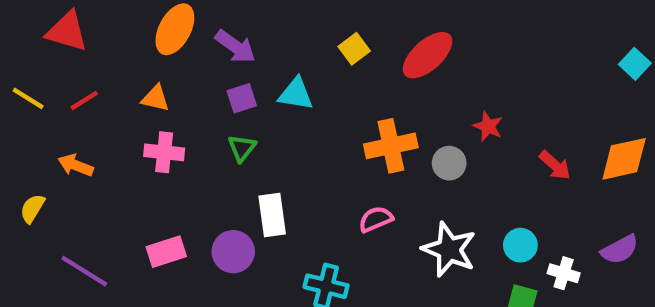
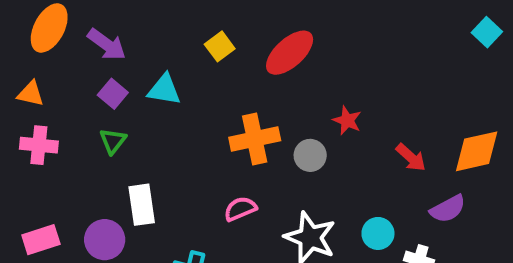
cyan square: (635, 64) -> (487, 32), moved
purple square: (242, 98) -> (113, 94), turned -32
purple semicircle: (620, 249) -> (448, 209), moved

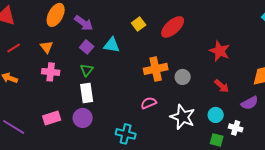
orange triangle: (31, 94) -> (47, 47), turned 40
red star: (347, 120) -> (220, 51), moved, size x1.5
red arrow: (411, 157) -> (222, 86), moved
white rectangle: (142, 205) -> (87, 93), moved

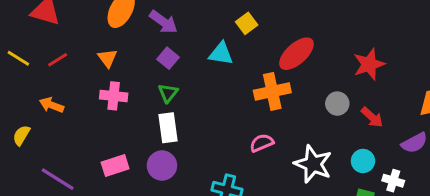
red ellipse: (173, 27) -> (296, 54), moved
cyan triangle: (112, 45) -> (221, 54), moved
red star: (220, 51) -> (369, 64), turned 30
gray circle: (183, 77) -> (337, 104), moved

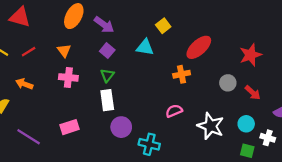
orange cross: (272, 91) -> (182, 74), size x0.7
purple circle: (162, 166) -> (121, 127), moved

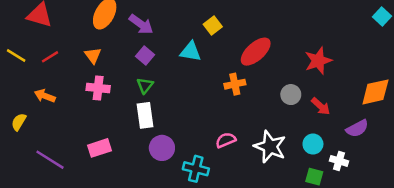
pink semicircle: (174, 111) -> (226, 140), moved

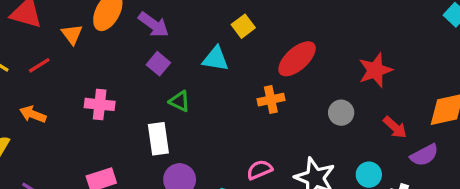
orange triangle: (93, 55) -> (72, 34), moved
green triangle: (145, 85) -> (180, 101), moved, turned -42
red arrow: (321, 106) -> (395, 127), moved

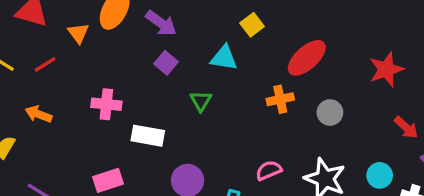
green triangle: (180, 101) -> (201, 101), moved, turned 35
gray circle: (341, 113) -> (330, 112), moved
white rectangle: (158, 139) -> (148, 136), moved, turned -72

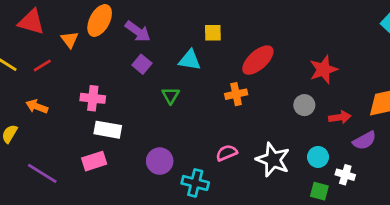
yellow square: (252, 25) -> (213, 33), turned 36
gray circle: (330, 112) -> (304, 105), moved
red arrow: (406, 127) -> (340, 117), turned -50
white rectangle: (148, 136) -> (108, 130), moved

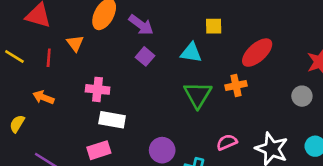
orange triangle: (70, 40) -> (75, 43), moved
red line: (42, 66) -> (49, 58), turned -54
green triangle: (171, 96) -> (198, 95), moved, size x1.6

